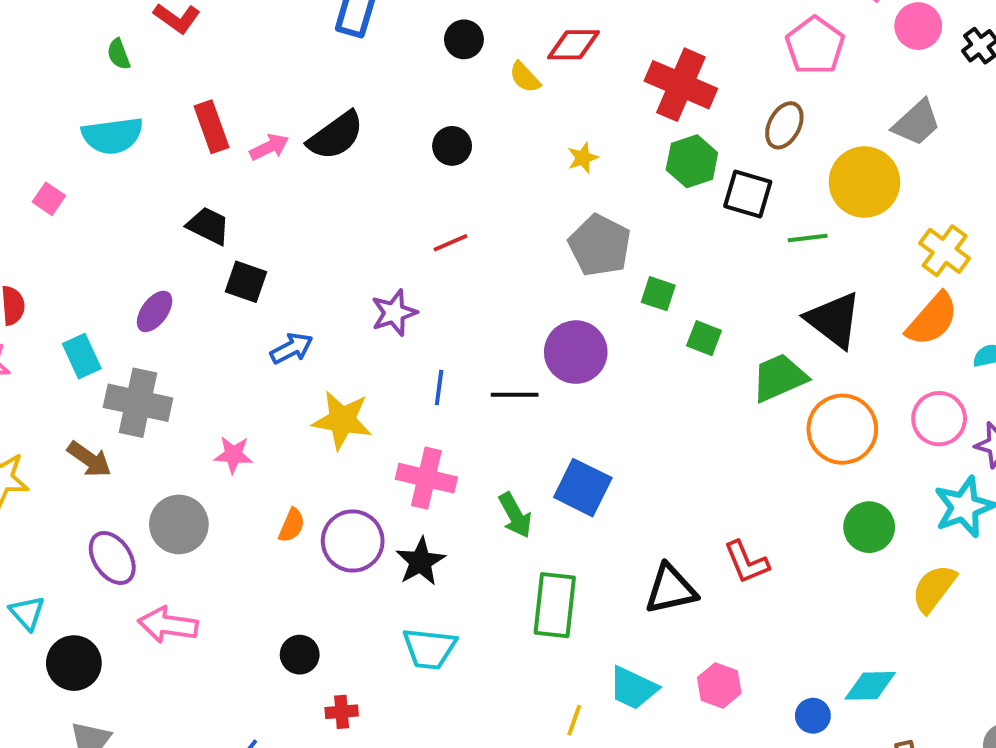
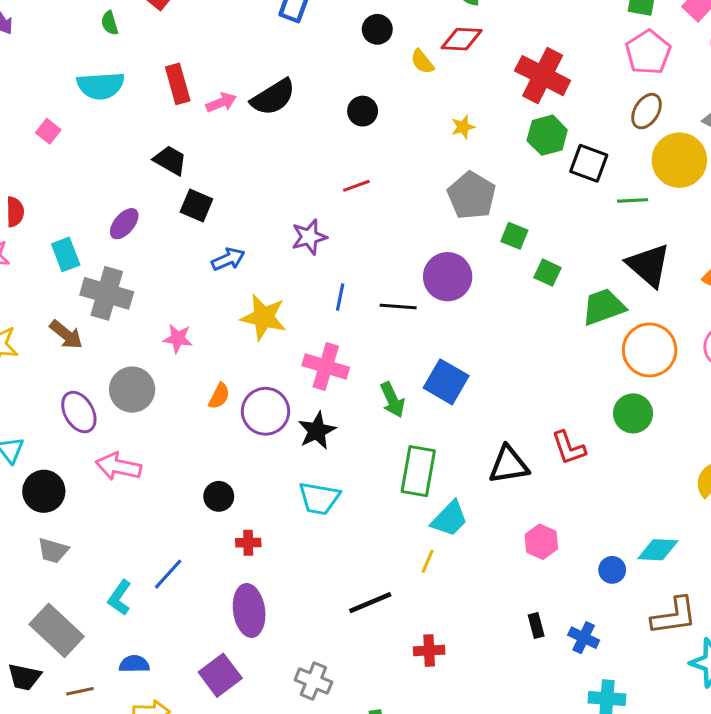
brown ellipse: (784, 125) -> (647, 111), moved
green circle: (869, 527) -> (633, 413), moved
cyan trapezoid: (633, 688) -> (449, 519), moved, turned -75

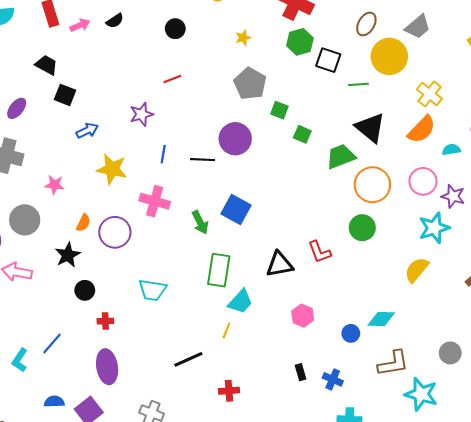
black semicircle: (273, 97) -> (115, 21), size x0.6
black star: (317, 431) -> (68, 255), moved
blue semicircle: (134, 664) -> (54, 402), moved

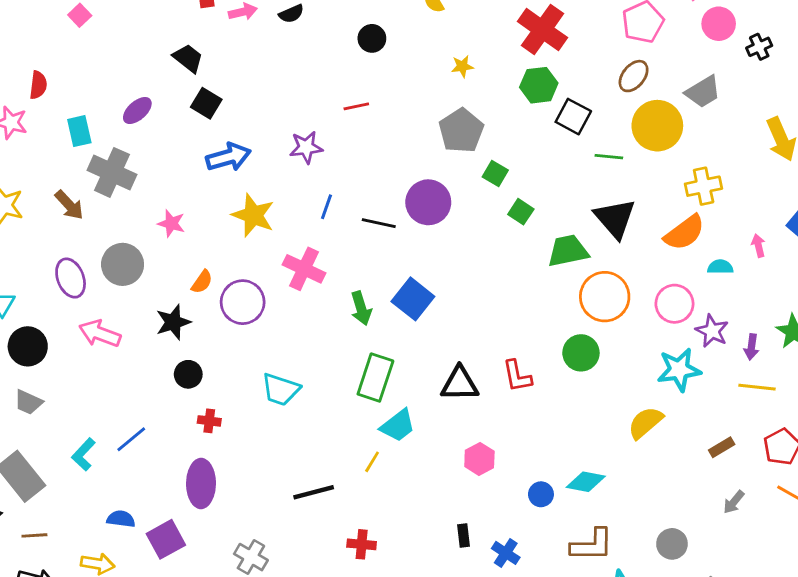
yellow cross: (430, 94) -> (704, 186), turned 30
blue arrow: (87, 131) -> (228, 157), size x1.4

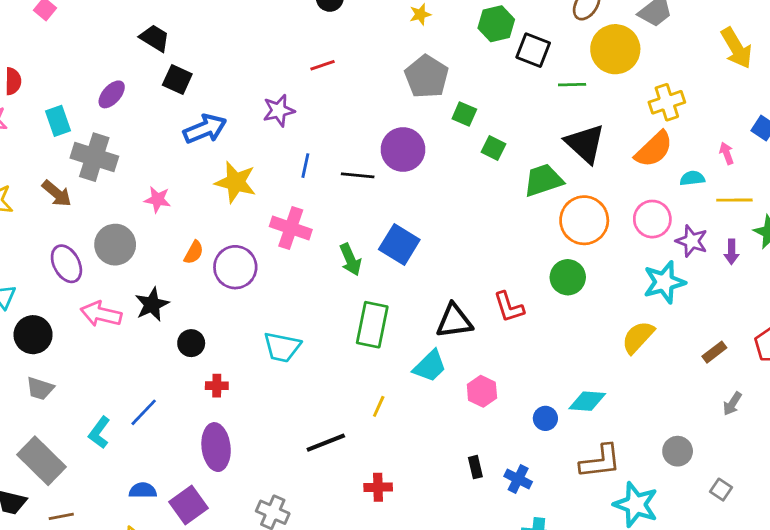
black star: (173, 322) -> (152, 304), moved
yellow line: (757, 387) -> (734, 200), moved
cyan trapezoid: (398, 426) -> (430, 366), moved

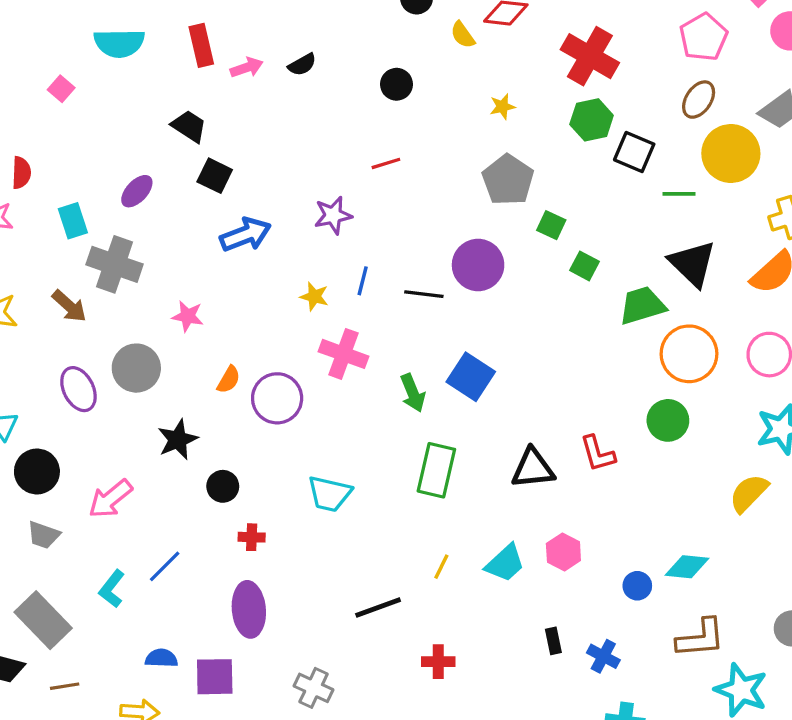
yellow star: (236, 182) -> (314, 296), moved, size x0.6
pink arrow: (101, 314) -> (110, 499), moved, turned -54
cyan trapezoid: (430, 366) -> (505, 563), moved
purple square: (189, 505) -> (215, 677), turned 33

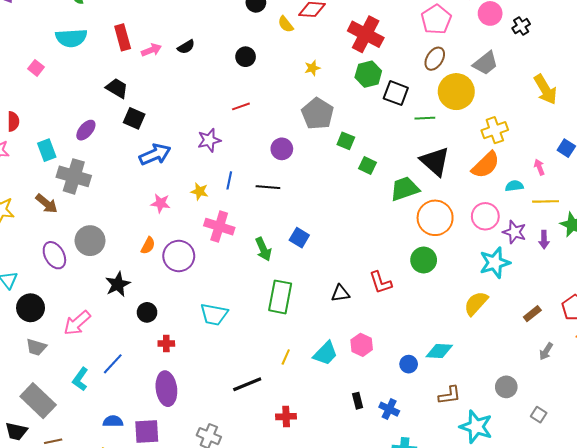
purple circle: (478, 265) -> (282, 149), moved, size x0.7
pink star: (188, 316) -> (161, 203), moved
blue square: (471, 377) -> (299, 238), size x0.7
black triangle: (533, 468) -> (340, 293), size x0.7
brown L-shape: (701, 638) -> (450, 395), size x0.7

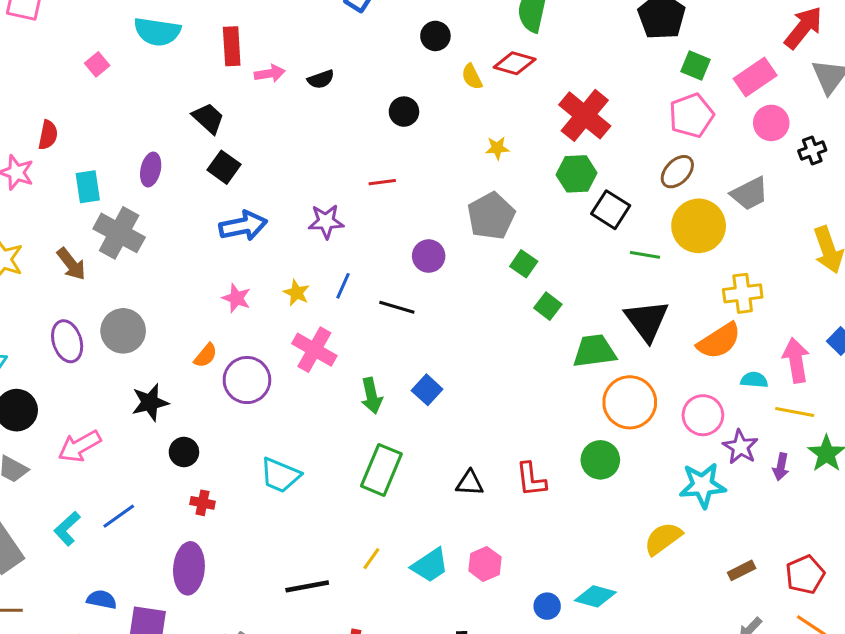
purple ellipse: (86, 130) -> (151, 170), turned -40
pink arrow: (539, 167) -> (796, 360), size x1.8

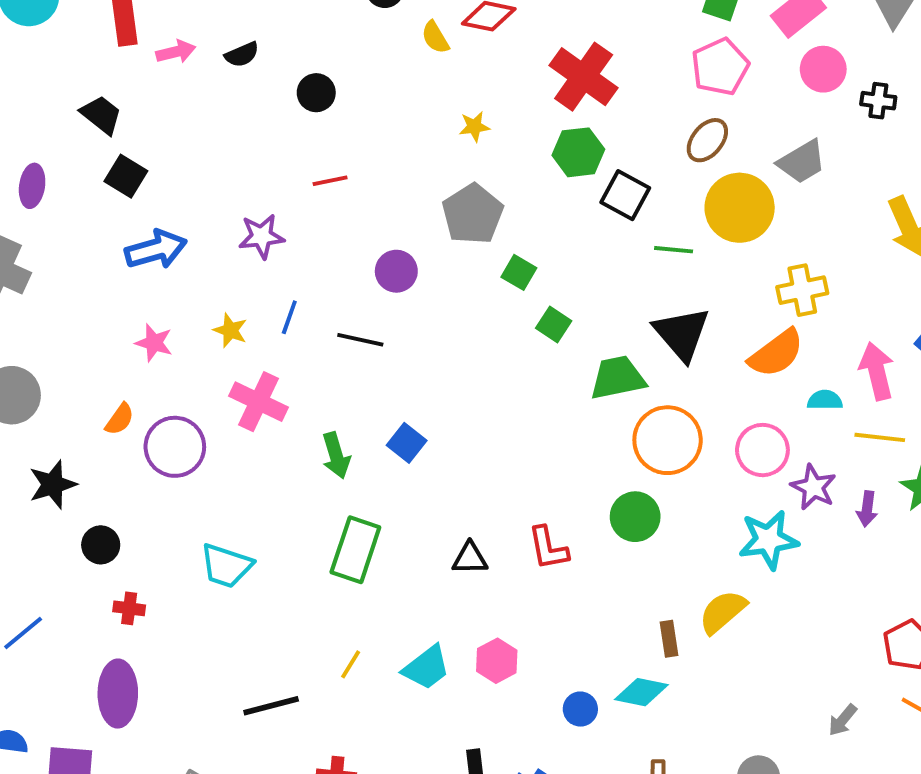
black circle: (404, 112) -> (316, 93), moved
black cross: (812, 150) -> (878, 101), turned 32
brown rectangle: (742, 570) -> (669, 639), moved, turned -68

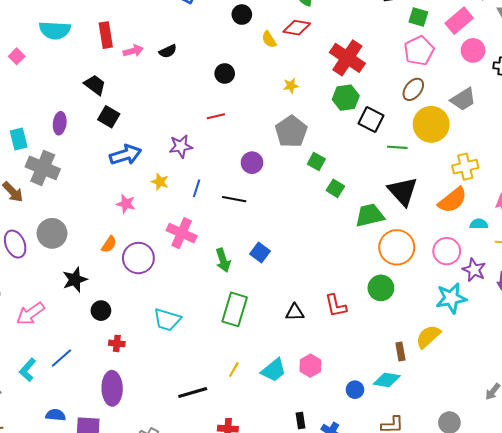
black circle: (316, 93) -> (225, 73), moved
yellow star: (230, 330) -> (160, 182), moved

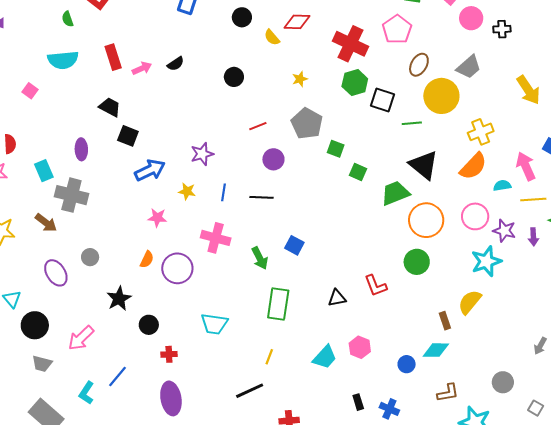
pink pentagon: (419, 51) -> (397, 29), moved
red line: (216, 116) -> (258, 126), moved
gray circle: (52, 233) -> (90, 257), size x0.6
yellow line: (234, 370) -> (269, 357), moved

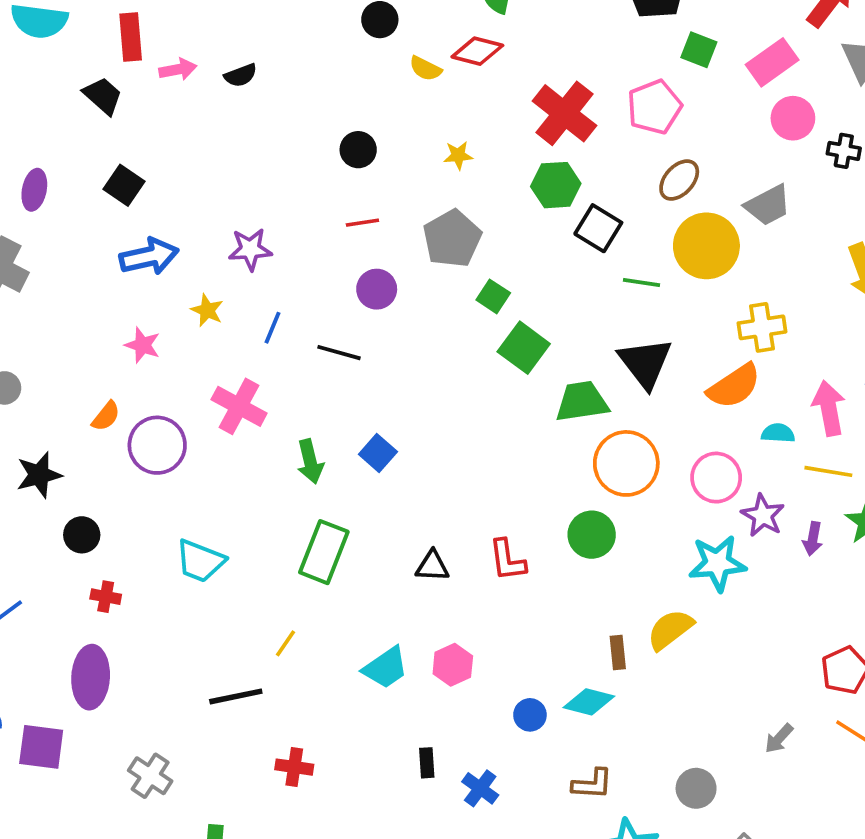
yellow semicircle: (272, 37) -> (425, 69), turned -36
black circle: (234, 77) -> (358, 150), moved
black trapezoid: (110, 107) -> (103, 96), moved
green square: (358, 172) -> (524, 348), size x1.5

